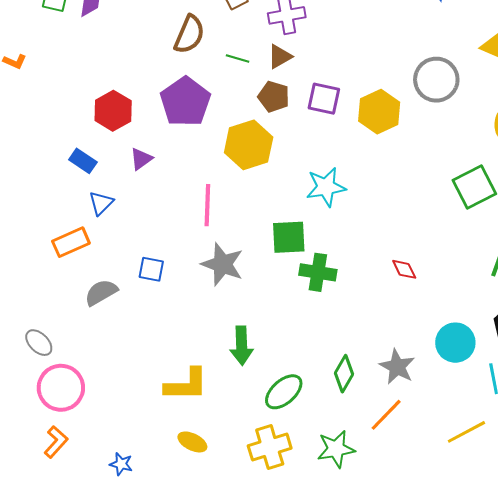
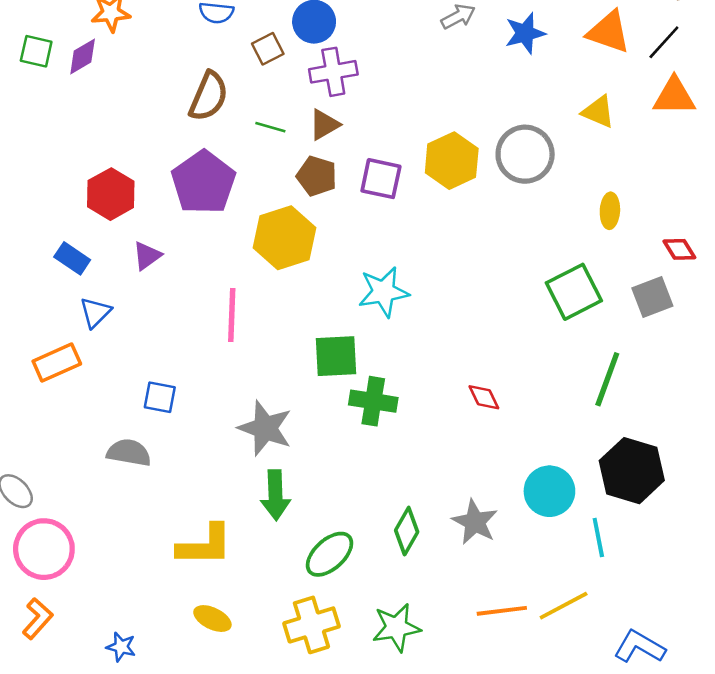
yellow hexagon: (379, 112) -> (452, 161), moved
gray star: (222, 264) -> (265, 428), moved
gray semicircle: (101, 292) -> (129, 453), moved, turned 40
orange line: (386, 415) -> (502, 611), moved, turned 39

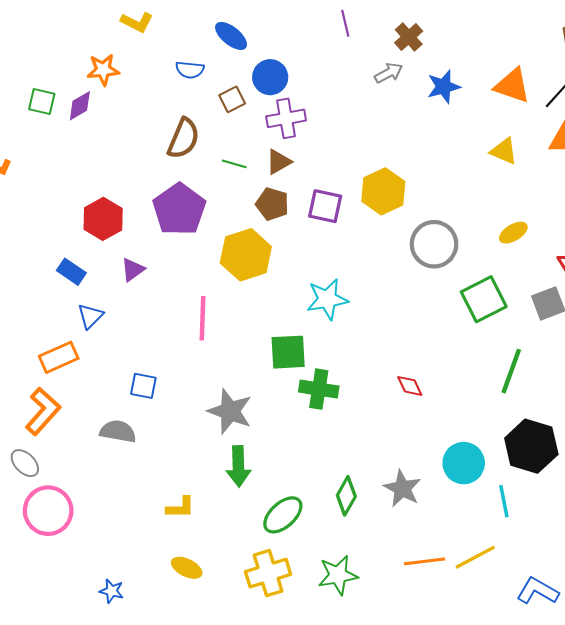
gray circle: (525, 154) -> (434, 244), moved
yellow ellipse: (610, 211) -> (513, 233), turned 56
yellow L-shape: (205, 545) -> (180, 507), size x0.6
orange L-shape: (38, 619) -> (43, 411), moved, size x1.4

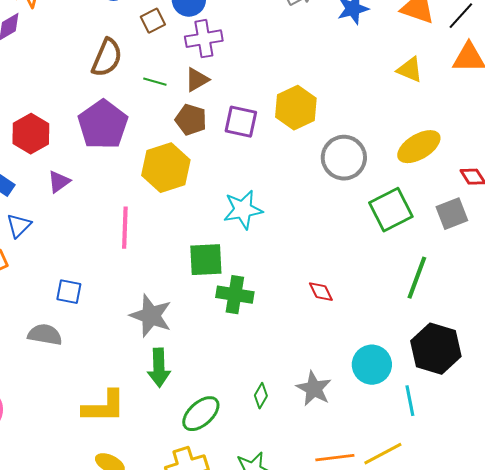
yellow ellipse: (513, 233) -> (419, 147), size x1.6
green diamond: (346, 496) -> (261, 396), size x0.7
yellow L-shape: (180, 507) -> (104, 407), size x1.6

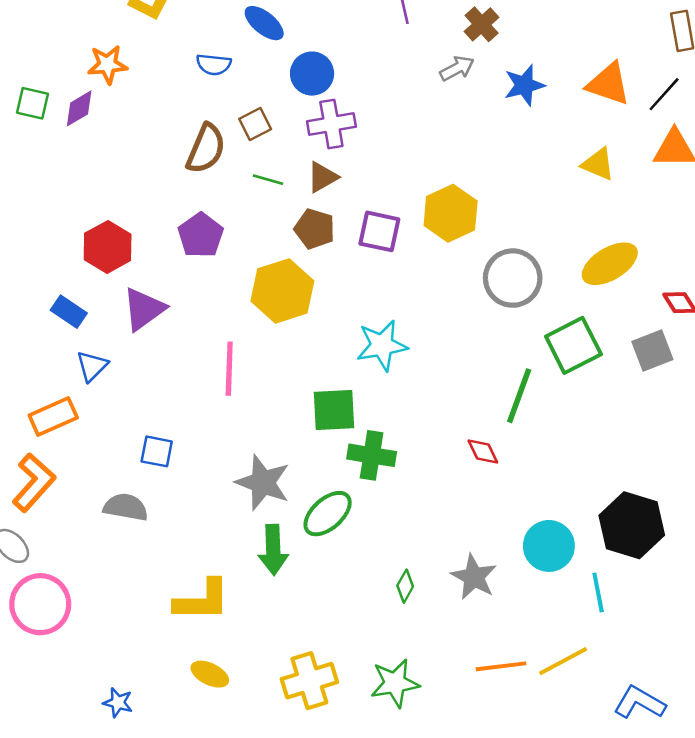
brown square: (153, 21) -> (255, 124), moved
purple pentagon: (103, 125) -> (201, 235), size x0.7
purple triangle: (59, 182) -> (144, 309), size x1.5
green line: (417, 278) -> (519, 396), moved
green ellipse: (201, 414) -> (328, 514), moved

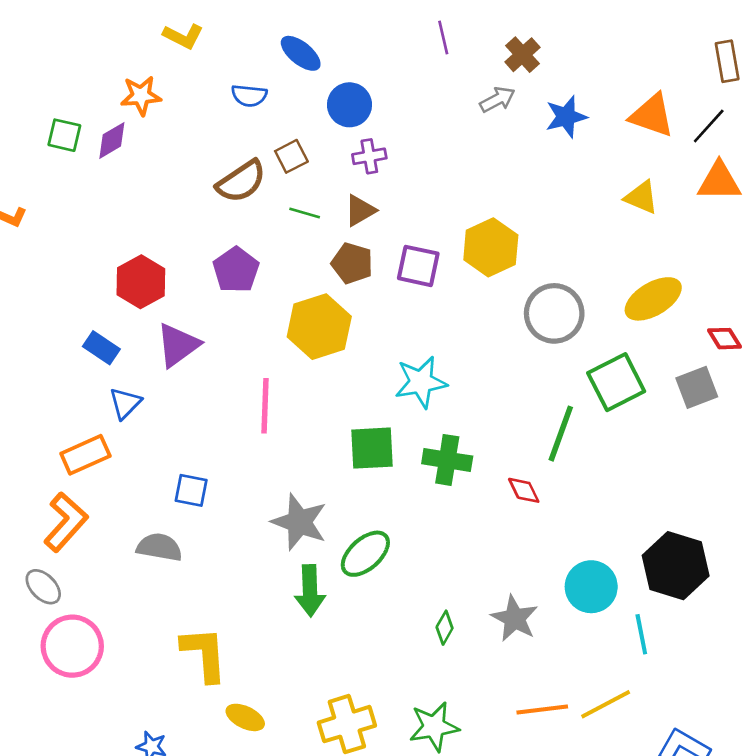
purple cross: (331, 124) -> (369, 156), size x0.7
brown semicircle: (206, 149) -> (241, 181), turned 33
green cross: (372, 455) -> (447, 460), moved
yellow L-shape: (202, 600) -> (204, 654), moved, turned -94

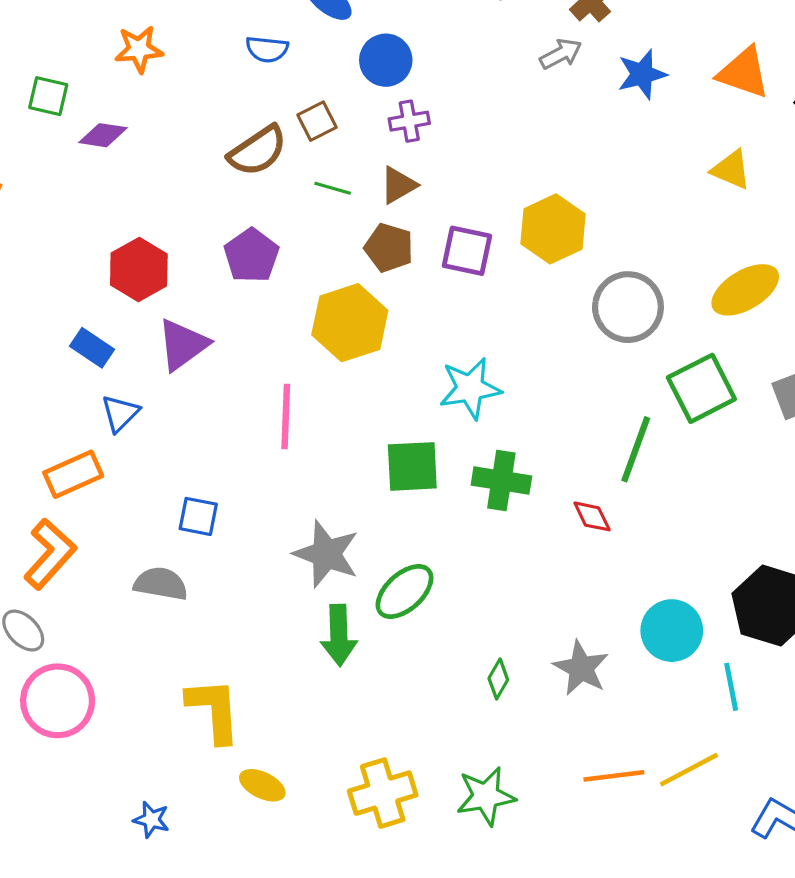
purple diamond: (112, 140) -> (103, 135), moved, turned 39

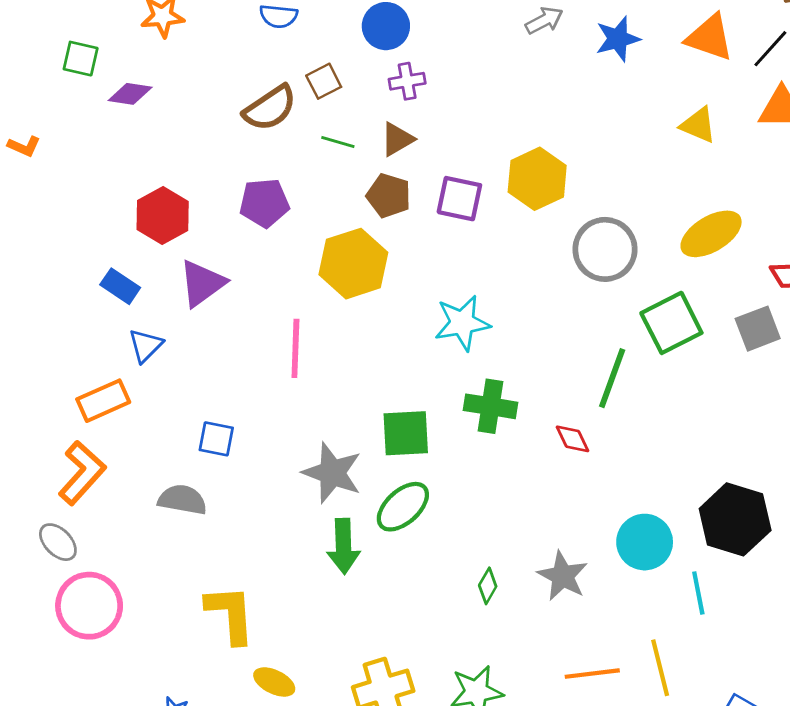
purple pentagon: (251, 255) -> (264, 203), turned 30
green square: (412, 466) -> (406, 433), moved
yellow line: (689, 770) -> (660, 668), turned -76

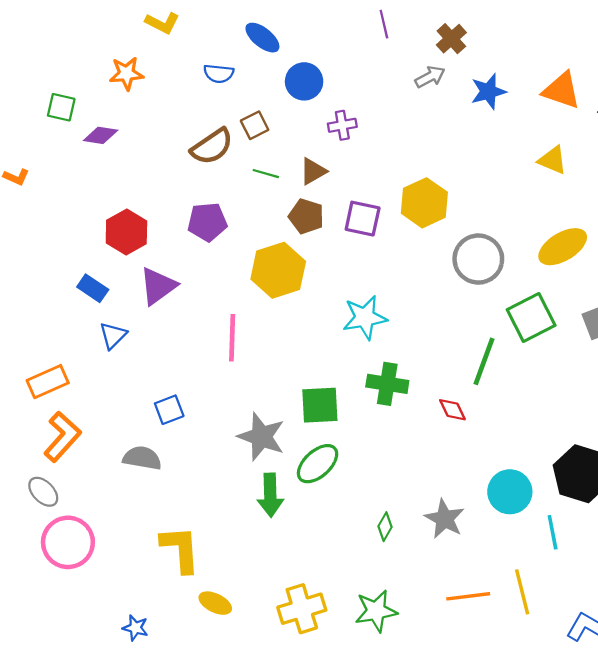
purple cross: (407, 81) -> (342, 125), moved
orange rectangle: (103, 401) -> (48, 382), moved
blue square: (216, 439) -> (169, 410), turned -32

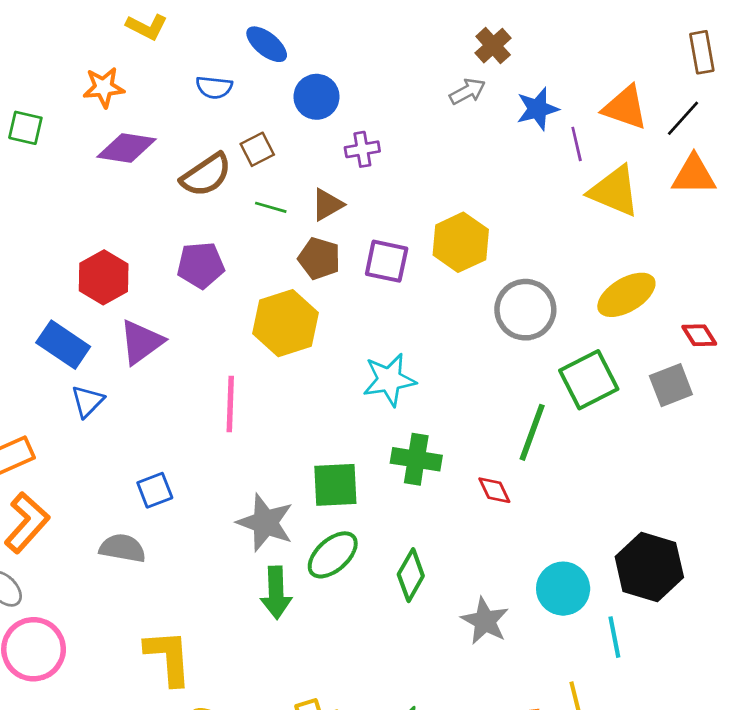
purple line: (384, 24) -> (577, 144), moved
purple diamond: (101, 135) -> (127, 148), moved, size x1.4
yellow triangle: (553, 160) -> (614, 191), size x1.5
blue rectangle: (93, 288) -> (63, 345), size x1.4
green diamond: (385, 527) -> (411, 575), moved, size x1.5

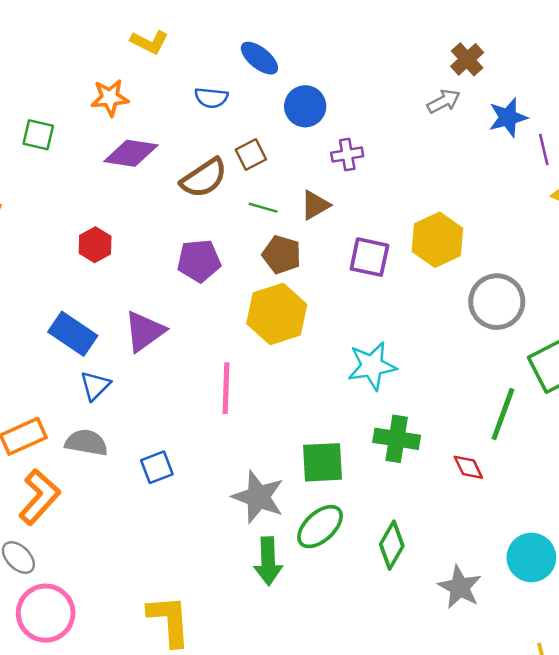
brown pentagon: (319, 258) -> (282, 255), moved
red hexagon: (104, 277) -> (95, 245), moved, size x0.7
gray semicircle: (122, 548) -> (86, 443), moved

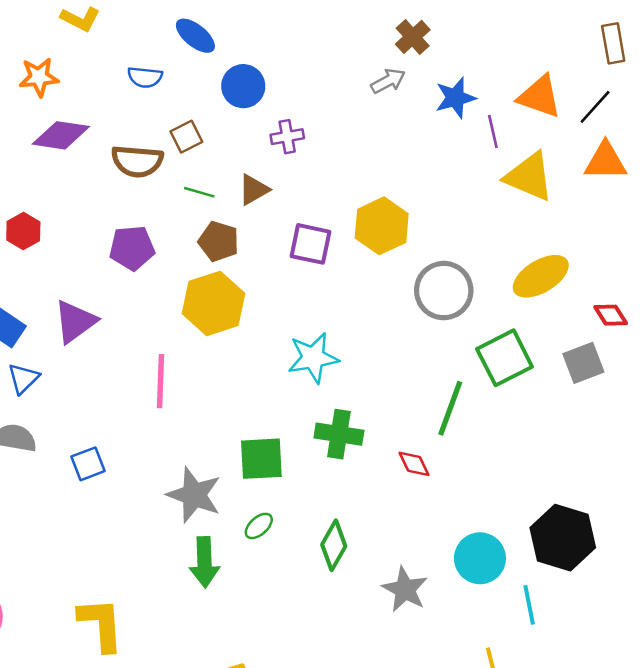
brown semicircle: (204, 178) -> (137, 161), turned 39
green ellipse: (320, 527) -> (259, 526), size x0.6

